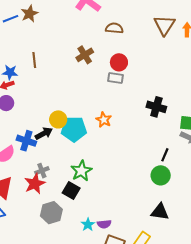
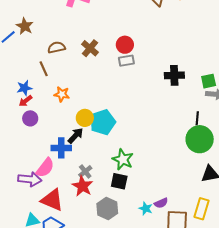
brown semicircle: (114, 28) -> (56, 47), moved
orange star: (104, 120) -> (62, 94), moved
green circle: (161, 175) -> (200, 139), size x1.4

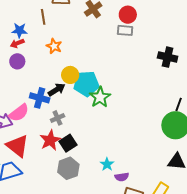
green star: (123, 159) -> (100, 97), moved
gray cross: (85, 171) -> (58, 118), moved
black square: (119, 181) -> (68, 143), moved, turned 30
cyan star: (146, 208) -> (107, 164), moved

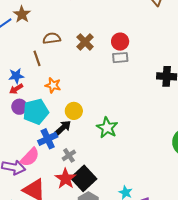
cyan pentagon: (86, 84) -> (36, 112), moved
blue cross: (40, 98) -> (48, 139), turned -30
black square: (68, 143) -> (84, 178), size x1.4

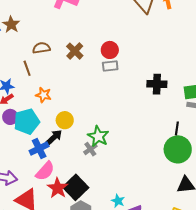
gray cross: (69, 155) -> (90, 149), moved
pink semicircle: (30, 157) -> (45, 171), moved

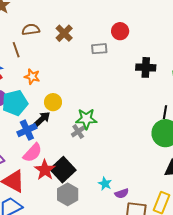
red circle: (110, 50) -> (120, 31), moved
green star: (98, 136) -> (86, 119), turned -30

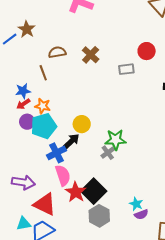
orange star: (32, 77) -> (43, 106), moved
pink semicircle: (33, 153) -> (63, 175), turned -60
purple semicircle: (122, 193) -> (141, 214), moved

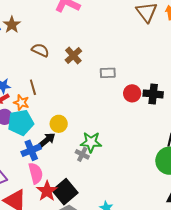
red circle: (147, 51) -> (132, 93), moved
brown semicircle: (57, 52) -> (40, 50), turned 30
brown line: (43, 73) -> (33, 87), moved
gray cross: (108, 153) -> (82, 154), turned -32

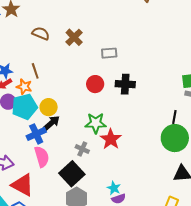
red circle: (132, 93) -> (95, 84), moved
black cross: (153, 94) -> (125, 84), moved
yellow circle: (59, 124) -> (49, 107), moved
gray cross: (82, 154) -> (82, 149), moved
red star: (47, 191) -> (111, 139), moved

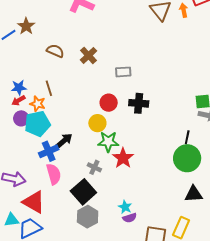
yellow circle: (49, 107) -> (97, 123), moved

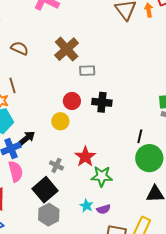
brown cross: (88, 55) -> (67, 49), moved, size x1.4
black line: (187, 137) -> (140, 136), moved
green star: (108, 142) -> (102, 176), moved
purple semicircle: (130, 218) -> (104, 209), moved

